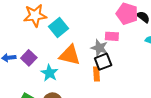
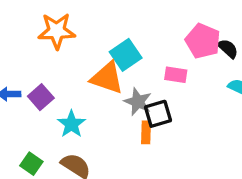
cyan square: (59, 28) -> (126, 55), moved
gray star: (99, 48) -> (138, 102), moved
orange triangle: (70, 55) -> (107, 78), moved

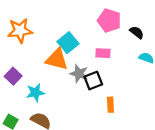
pink pentagon: (203, 41) -> (109, 20), moved
cyan star: (71, 124) -> (35, 93), turned 30
orange rectangle: (146, 132) -> (110, 105), moved

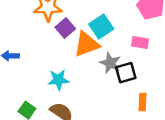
orange triangle: (57, 59) -> (87, 44), turned -40
purple square: (13, 76) -> (65, 28), moved

